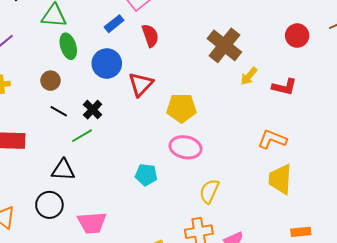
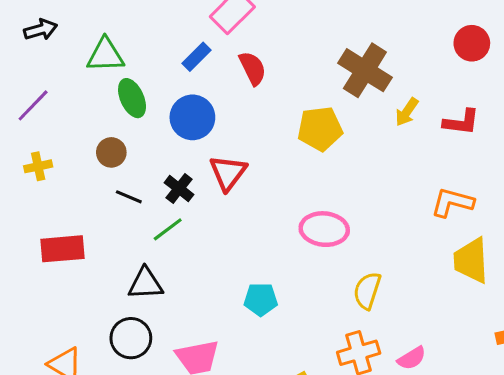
red triangle: (141, 84) -> (228, 173), moved
yellow pentagon: (182, 108) -> (320, 129), moved
cyan pentagon: (146, 175) -> (261, 299), moved

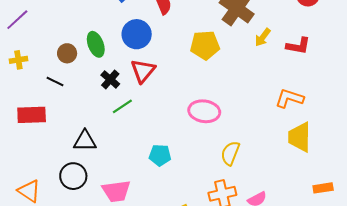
green ellipse: (132, 98) -> (96, 44), moved
blue circle: (192, 117) -> (137, 34), moved
black line: (129, 197) -> (55, 82), moved
green line: (168, 229) -> (122, 106), moved

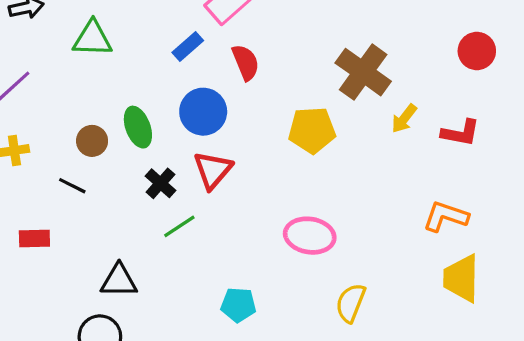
red rectangle: (32, 115) -> (34, 239), size x0.7

